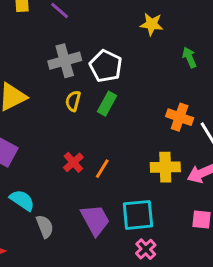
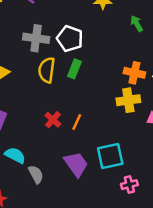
gray cross: (65, 61) -> (36, 38), turned 30
yellow semicircle: (73, 101) -> (47, 70), size x1.5
yellow cross: (165, 167) -> (128, 100), moved
pink cross: (146, 249) -> (129, 185), moved, turned 35

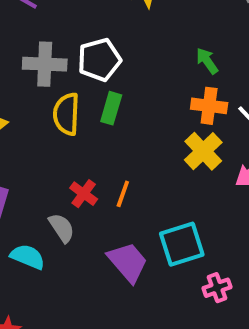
green arrow: (137, 24) -> (207, 61), moved
white pentagon: (70, 39) -> (99, 60), turned -30
yellow cross: (128, 100) -> (203, 151), turned -30
gray semicircle: (36, 174) -> (62, 228), moved

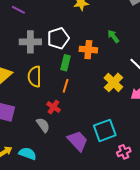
orange cross: (209, 106) -> (88, 50), moved
yellow semicircle: (66, 114) -> (35, 77), moved
orange line: (123, 194) -> (66, 86), moved
cyan semicircle: (28, 257) -> (28, 154), moved

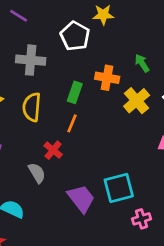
white pentagon: (58, 38) -> (75, 36), moved, turned -30
yellow cross: (113, 82) -> (137, 101), moved

